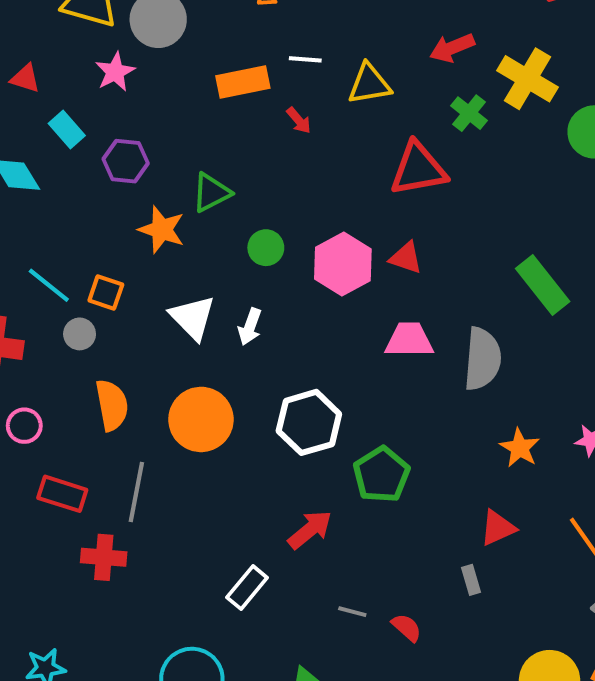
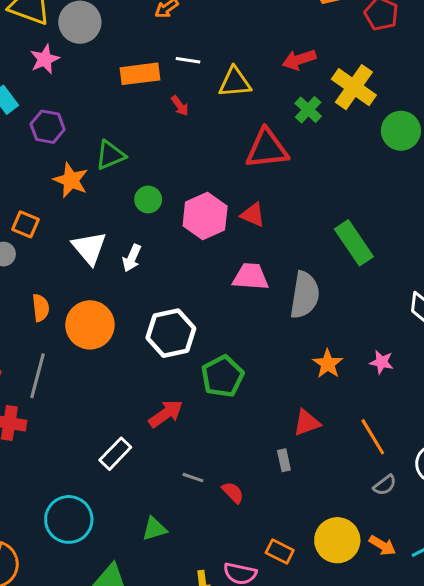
orange semicircle: (112, 405) -> (41, 308), moved, size x0.7

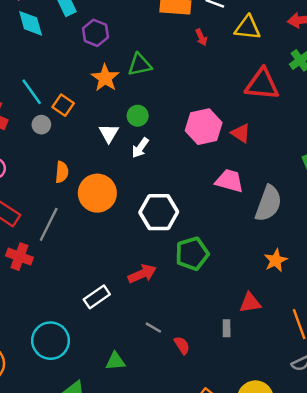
green circle: (148, 200) -> (138, 116), moved
white triangle: (89, 248) -> (109, 133), size x0.7

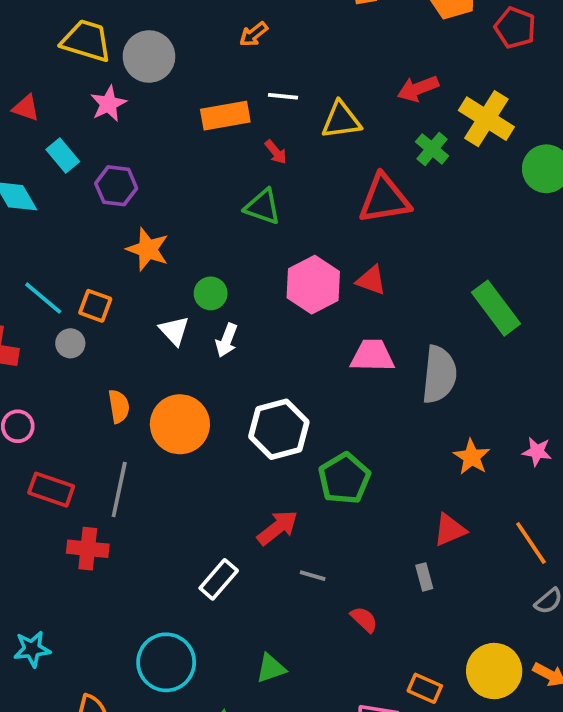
green triangle: (140, 65) -> (263, 207), moved, turned 45
gray line: (153, 328) -> (313, 576), moved

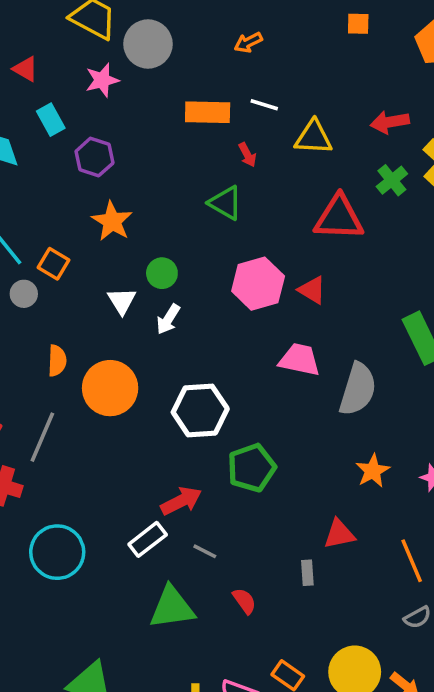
white rectangle: (219, 579) -> (148, 539), moved
cyan circle: (166, 662) -> (57, 552), moved
green triangle: (271, 668) -> (172, 608), moved, size x1.6

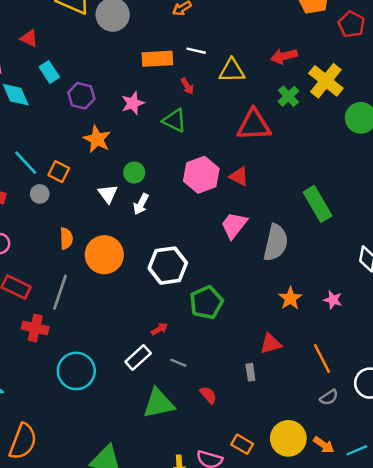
pink star: (102, 80) -> (133, 103), moved
pink trapezoid: (300, 360) -> (234, 225), turned -60
red arrow: (181, 501) -> (159, 329), size x0.6

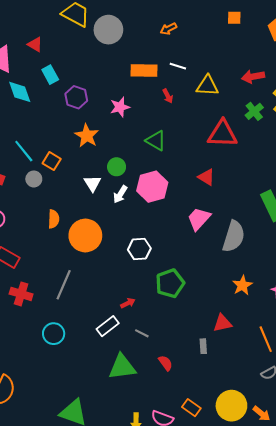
green triangle: (175, 121) -> (156, 141), moved
pink hexagon: (201, 175) -> (152, 187), moved
white hexagon: (168, 266) -> (139, 249), size x0.7
gray line: (60, 292) -> (64, 285), moved
cyan circle: (76, 371) -> (54, 334), size x0.7

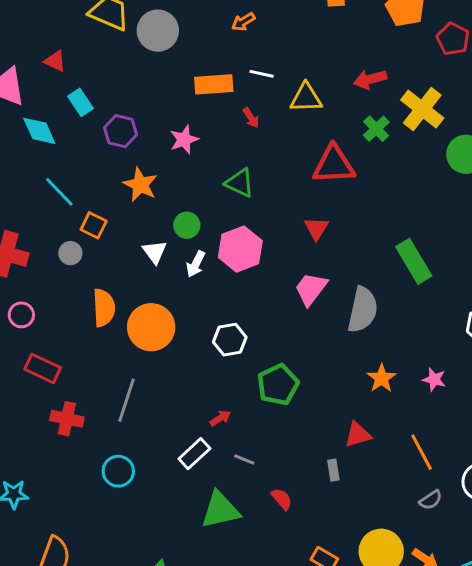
cyan line: (24, 151) -> (59, 192), moved
red triangle: (206, 177) -> (316, 228), turned 36
orange semicircle: (54, 219) -> (104, 308), size x1.4

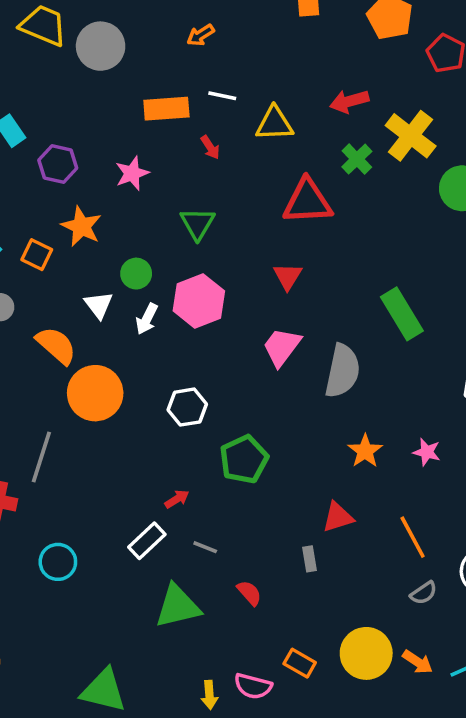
green triangle: (240, 183) -> (197, 224), turned 36
orange square: (94, 225) -> (37, 255), moved
orange semicircle: (104, 308) -> (56, 345), moved, turned -45
gray line: (126, 400) -> (41, 457), moved

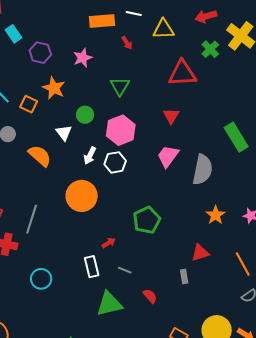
white arrow: (147, 319) -> (90, 156), moved
orange circle: (95, 393) -> (82, 196), moved
white hexagon: (187, 407) -> (115, 162), moved
white rectangle: (147, 541) -> (92, 267), turned -60

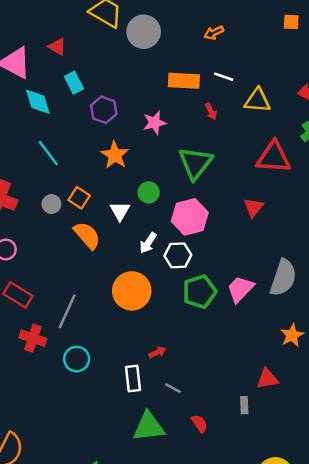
green triangle: (120, 86) -> (195, 163), size x1.4
orange square: (29, 104) -> (79, 198), moved
pink trapezoid: (168, 156) -> (240, 289), moved
green pentagon: (147, 220) -> (199, 292), moved
cyan circle: (41, 279) -> (77, 359), moved

